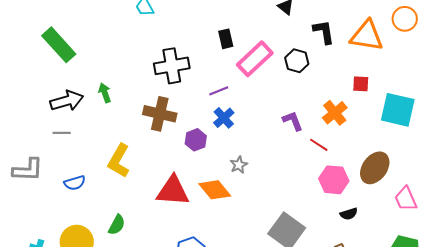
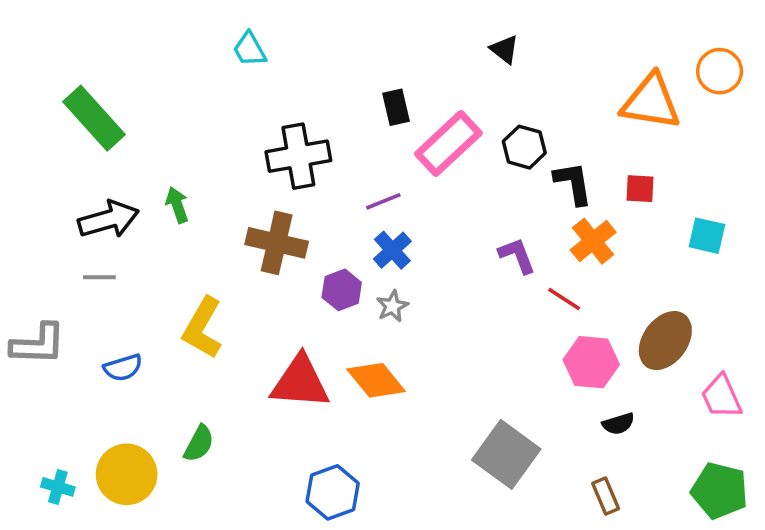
black L-shape: (324, 32) -> (573, 183), moved
cyan square: (398, 110) -> (707, 236), size x0.6
gray star: (239, 165) -> (392, 306), moved

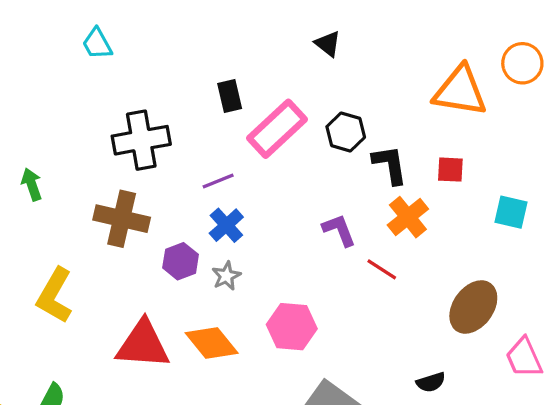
pink hexagon: (591, 362) -> (292, 327), moved

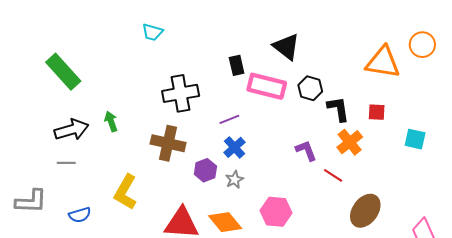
cyan trapezoid: (97, 44) -> (152, 32), turned -45
black triangle: (328, 44) -> (286, 47), moved, size x1.6
pink rectangle: (277, 129) -> (267, 86), turned 57
brown ellipse: (473, 307) -> (365, 211), moved

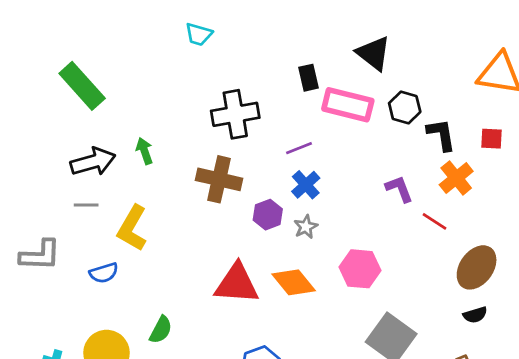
yellow L-shape: (125, 192) -> (132, 228), moved

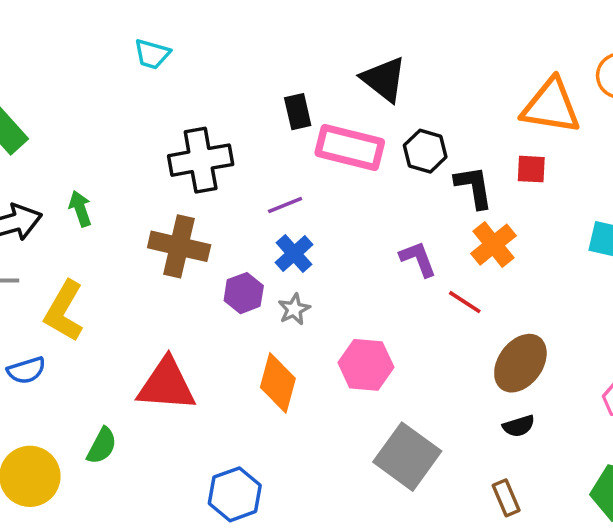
red square: (491, 139) -> (531, 169), moved
orange diamond: (294, 282) -> (278, 383), turned 54
red triangle: (237, 284) -> (166, 385), moved

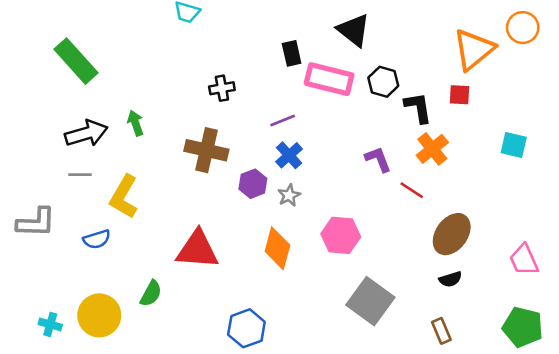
orange triangle: (551, 106) -> (474, 49), turned -48
black cross: (201, 160) -> (222, 88), size x0.6

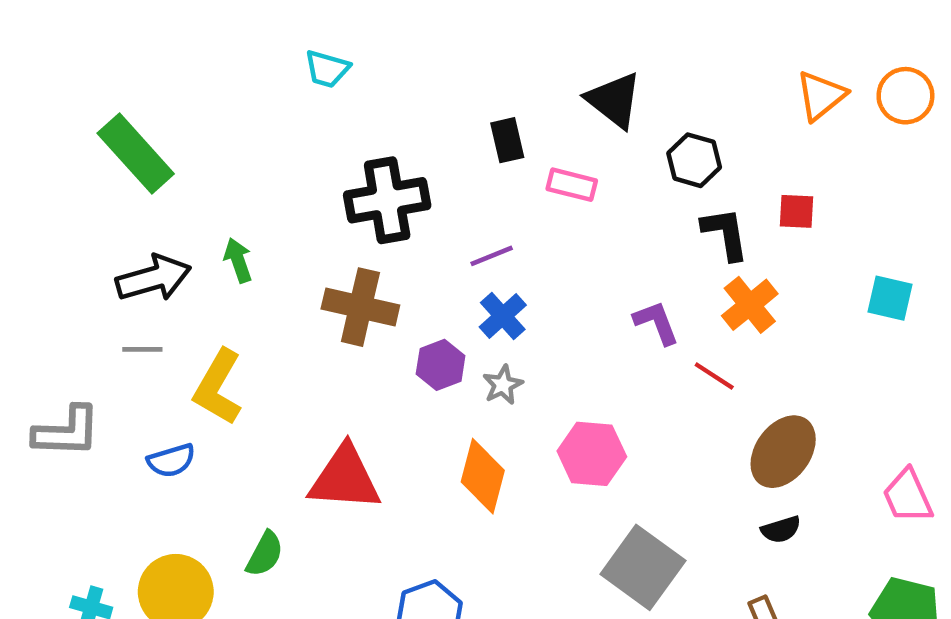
orange triangle: (474, 49) -> (821, 96), moved, size x0.7
pink rectangle: (329, 79) -> (572, 185), size x0.6
black hexagon: (383, 82) -> (694, 160), moved
black cross: (222, 88) -> (387, 200), size x1.8

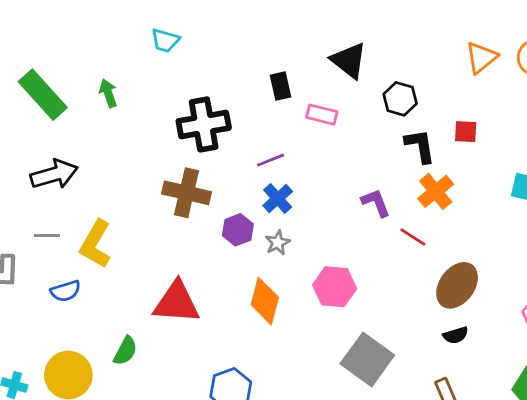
green arrow: (238, 260) -> (108, 93), moved
gray line: (142, 349) -> (47, 236), moved

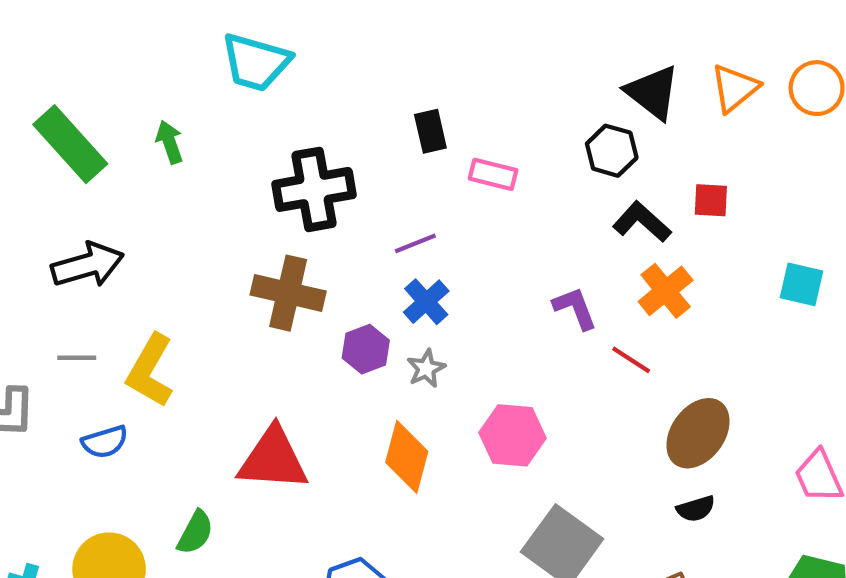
cyan trapezoid: (165, 40) -> (256, 62), size x1.6
black triangle: (349, 60) -> (653, 92), moved
black L-shape: (420, 146) -> (642, 222), turned -39

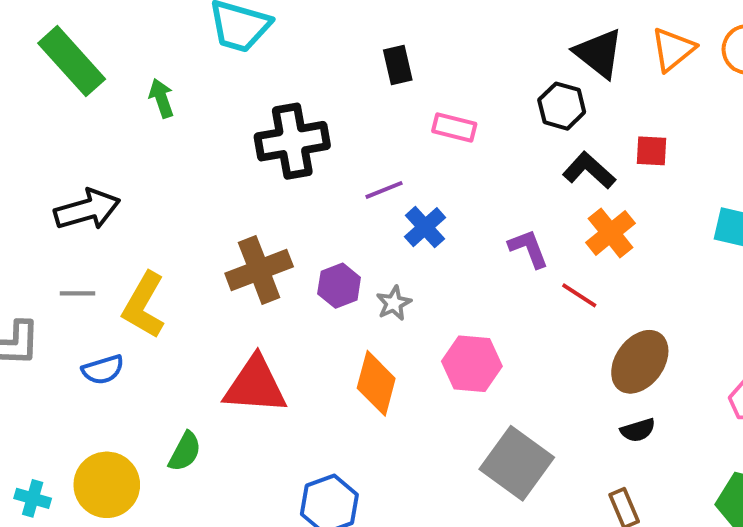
black rectangle: (430, 131) -> (398, 65), moved
green rectangle: (70, 144) -> (72, 61), moved
brown cross: (288, 293) -> (259, 270), moved, turned -34
blue cross: (426, 302) -> (425, 227), moved

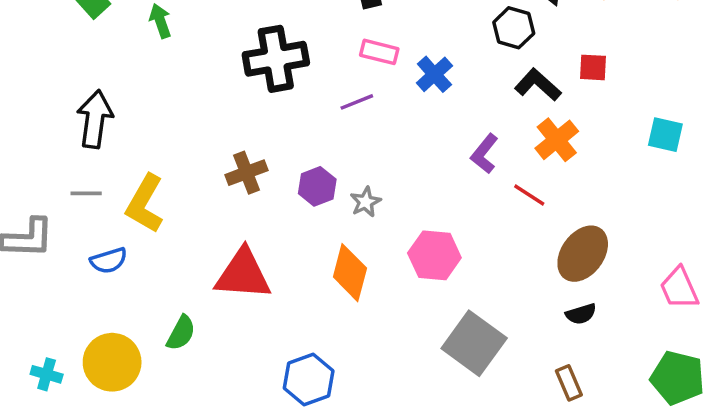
pink rectangle: (454, 127) -> (379, 52), moved
black arrow: (87, 209) -> (95, 119), turned -66
blue cross: (425, 227) -> (434, 74), moved
purple L-shape: (528, 249) -> (484, 154), turned -120
brown cross: (259, 270) -> (247, 173), size x0.7

